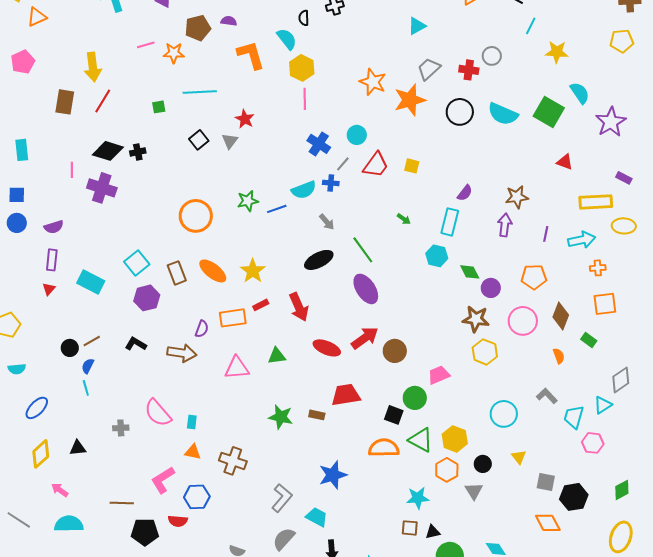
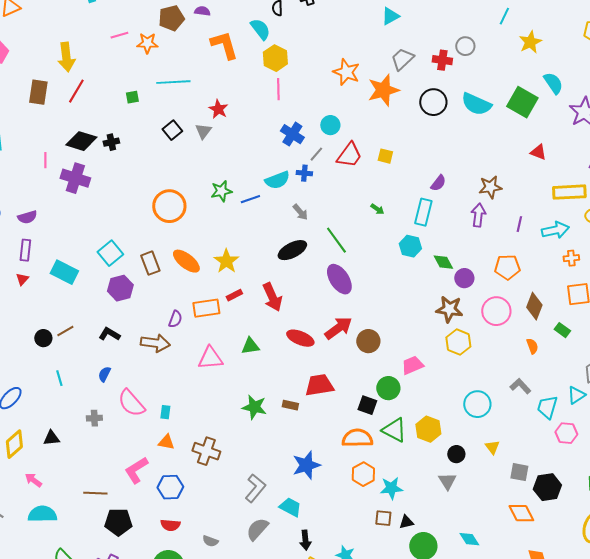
yellow star: (557, 52) -> (530, 42), turned -30
blue semicircle: (88, 366) -> (104, 374), moved
orange hexagon: (447, 470) -> (363, 474), moved
red semicircle: (178, 521) -> (170, 525), moved

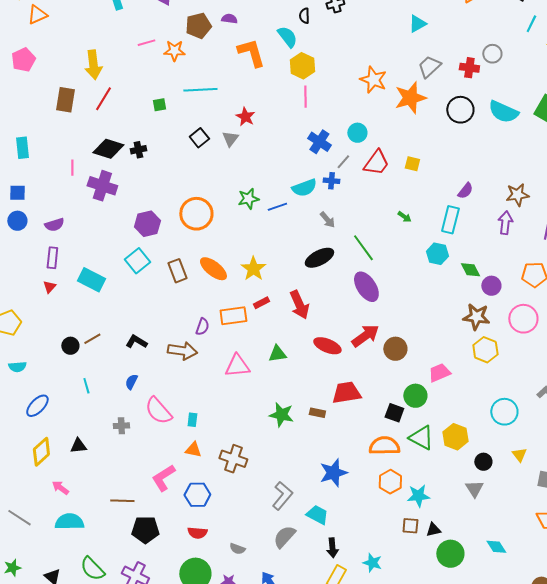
purple hexagon: (120, 288) -> (147, 224), moved

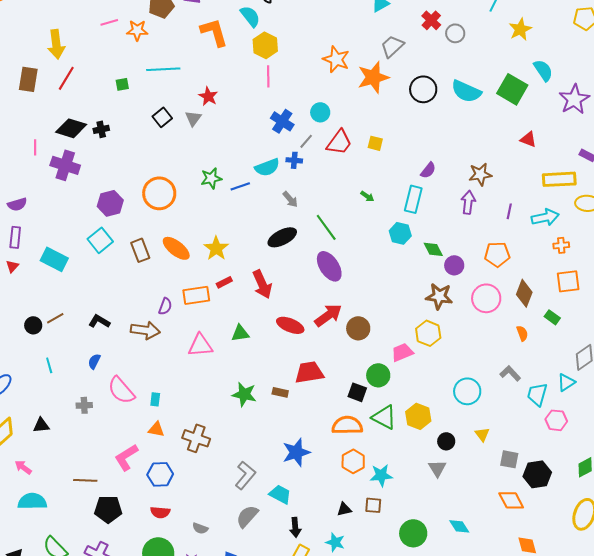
red cross: (469, 68) -> (431, 20), moved, turned 36
yellow hexagon: (485, 350) -> (428, 333), moved
black triangle: (433, 530) -> (344, 509), moved

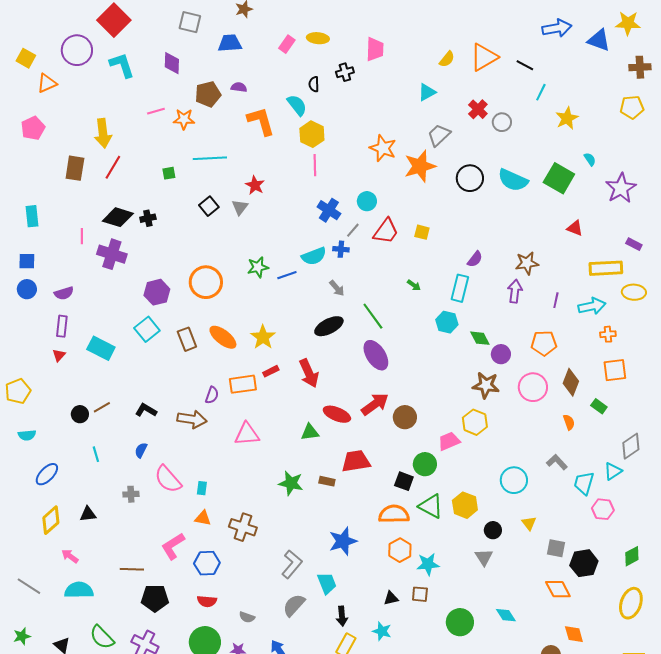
cyan semicircle: (543, 70) -> (590, 159), size x0.6
green triangle: (240, 333) -> (310, 432), moved
cyan trapezoid: (280, 494) -> (327, 583), turned 40

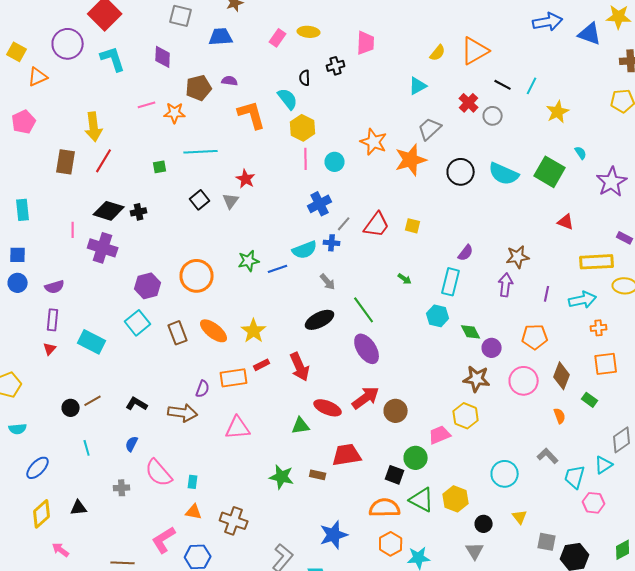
black line: (525, 65) -> (503, 85), moved
cyan circle: (367, 201) -> (335, 162), moved
blue cross: (329, 210) -> (320, 204), turned 30

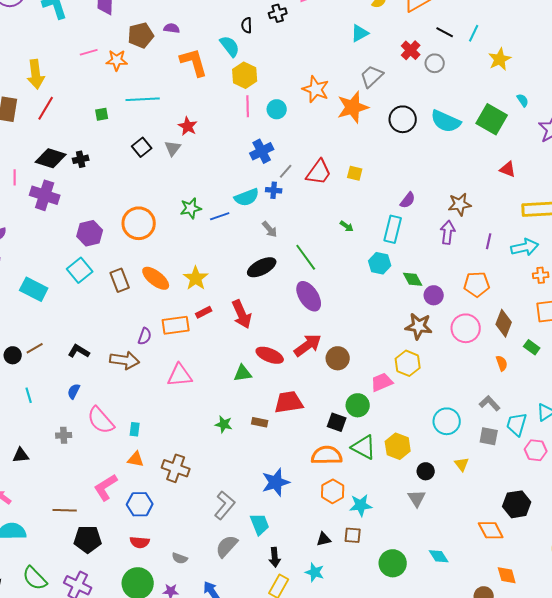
green star: (282, 477) -> (224, 424), size x0.7
gray square: (547, 542) -> (489, 436), moved

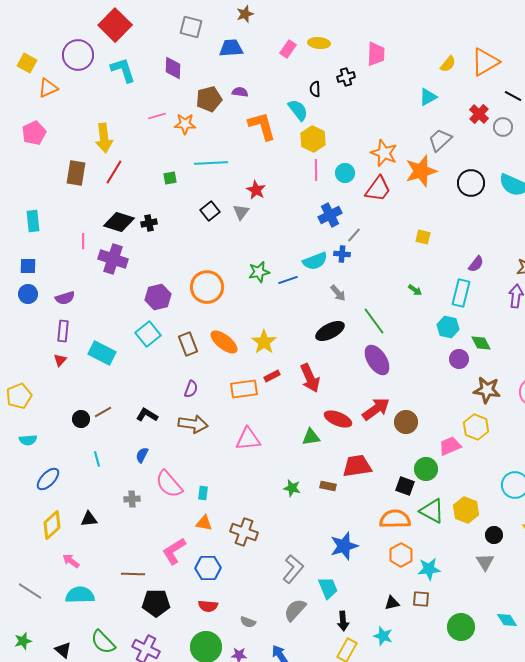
red trapezoid: (319, 172) -> (378, 189), moved
purple circle: (434, 295) -> (459, 359), moved
purple semicircle: (145, 336) -> (191, 389), moved

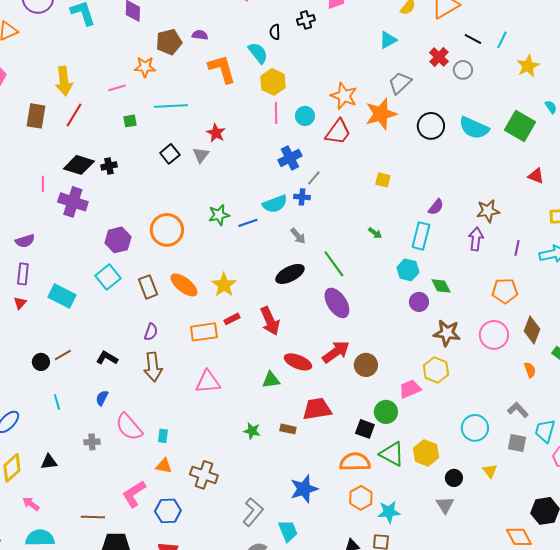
pink line: (157, 116) -> (117, 88), moved
brown arrow: (193, 424) -> (153, 367), turned 76

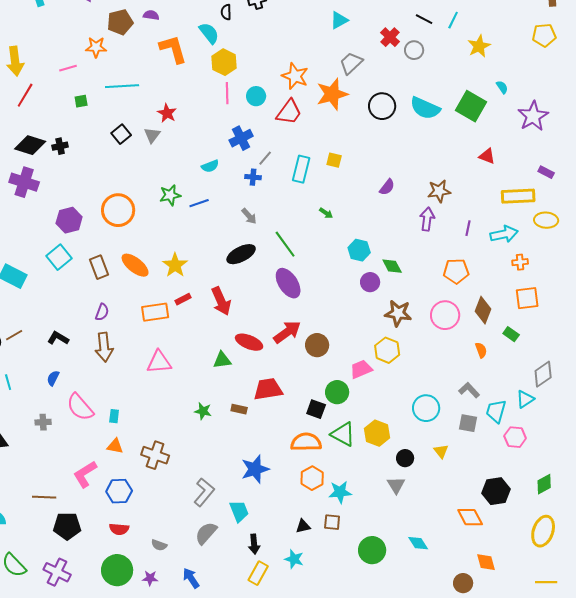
cyan semicircle: (275, 204) -> (210, 166), moved, size x0.7
cyan rectangle: (421, 236) -> (301, 169), moved

